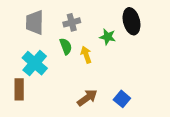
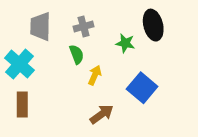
yellow arrow: (86, 55) -> (95, 75), moved, turned 42
cyan cross: (35, 63) -> (19, 64), moved
blue square: (122, 99) -> (142, 88), moved, size x1.5

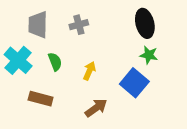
green star: (125, 43) -> (149, 55), moved
green semicircle: (77, 54) -> (55, 62), moved
brown rectangle: (22, 105) -> (41, 99), moved, turned -75

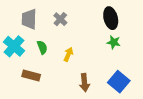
gray cross: (79, 25) -> (60, 19), turned -32
blue square: (134, 83) -> (119, 82), moved
brown arrow: (96, 108) -> (84, 83), moved, turned 120

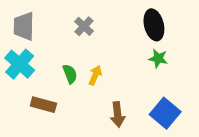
gray trapezoid: (29, 19) -> (24, 26), moved
green semicircle: (42, 47) -> (70, 74), moved

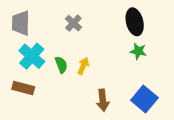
cyan cross: (20, 64) -> (32, 56), moved
brown rectangle: (43, 105) -> (23, 88), moved

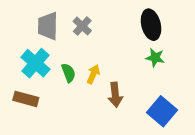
gray trapezoid: (21, 23) -> (48, 26), moved
brown arrow: (103, 100) -> (115, 95), moved

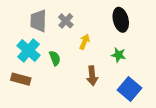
green star: (155, 58) -> (119, 55), moved
yellow arrow: (93, 74) -> (84, 42), moved

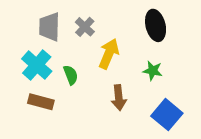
yellow arrow: (84, 42) -> (109, 54), size x1.5
brown rectangle: (21, 79) -> (41, 102), moved

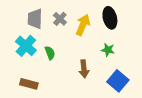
yellow arrow: (109, 54) -> (83, 25), moved
brown rectangle: (41, 102) -> (29, 84), moved

